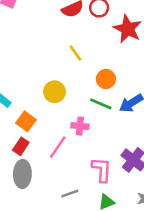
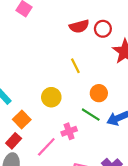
pink cross: (80, 126) -> (69, 131), turned -35

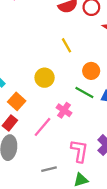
pink cross: (69, 131) -> (64, 110), turned -32

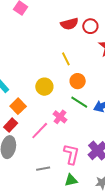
orange circle: (91, 71) -> (78, 81), moved

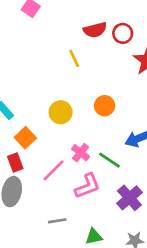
yellow line: (66, 59) -> (74, 58), moved
green line: (79, 102) -> (109, 160), moved
red rectangle: (11, 125) -> (15, 163), turned -64
pink L-shape: (71, 154) -> (87, 186), moved, turned 55

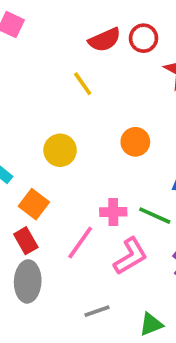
yellow circle: (61, 112) -> (60, 150), moved
pink cross: (81, 153) -> (113, 212), turned -30

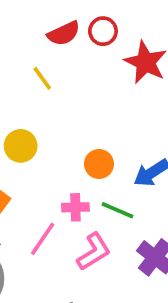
orange circle: (135, 142) -> (99, 164), moved

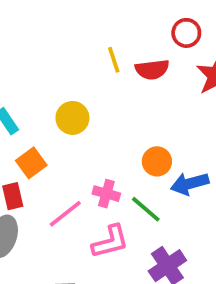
red semicircle: (64, 33) -> (152, 69), moved
orange circle: (99, 164) -> (157, 161), moved

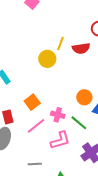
yellow line: (114, 60) -> (61, 43), turned 40
yellow circle: (72, 118) -> (47, 59), moved
orange square: (31, 163) -> (32, 102), moved

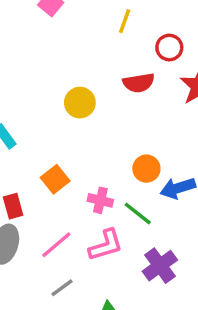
yellow line: (61, 43) -> (125, 21), moved
pink line: (36, 126) -> (56, 245), moved
gray line: (35, 164) -> (62, 288), turned -32

